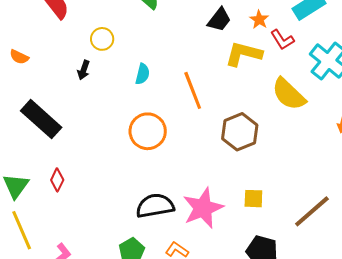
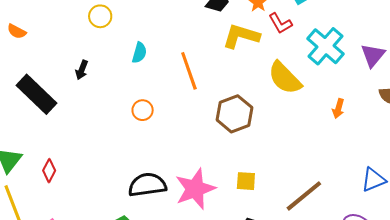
black arrow: (84, 70) -> (82, 70), moved
orange circle: (148, 131) -> (143, 110), size x0.6
red diamond: (57, 180) -> (49, 171), moved

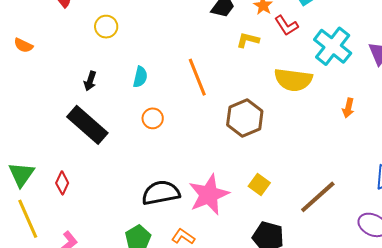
yellow L-shape: (241, 36) -> (248, 40), size x0.6
cyan semicircle: (139, 53) -> (140, 77), moved
yellow semicircle: (285, 78) -> (293, 80), turned -36
black rectangle: (36, 94) -> (87, 125), moved
yellow square: (246, 181) -> (259, 185), turned 35

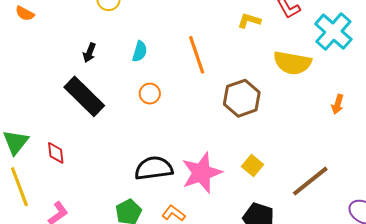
orange arrow: (348, 108) -> (338, 104), moved
red diamond: (62, 183) -> (56, 153), turned -35

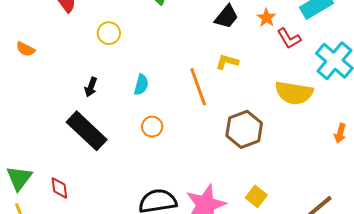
yellow L-shape: (249, 21) -> (227, 62), moved

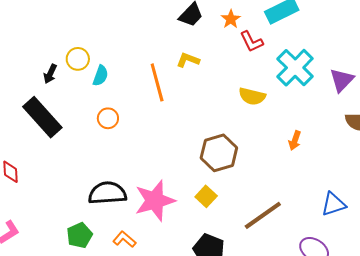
yellow circle: (109, 33) -> (78, 59), moved
yellow semicircle: (294, 93) -> (252, 96), size x0.7
brown hexagon: (244, 129) -> (219, 153), moved

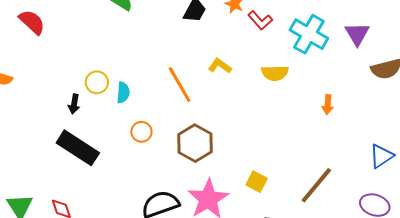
yellow L-shape: (188, 60) -> (220, 66), moved, turned 30
brown hexagon: (219, 153) -> (195, 143), moved

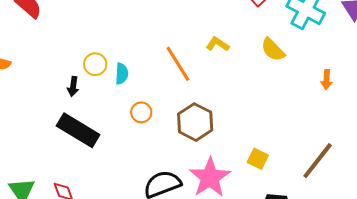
yellow semicircle: (275, 73) -> (273, 50), turned 48

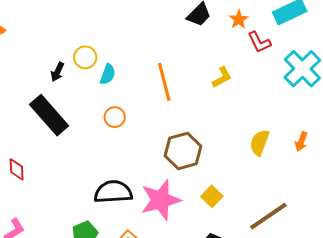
yellow L-shape: (218, 44) -> (222, 77), moved, turned 100
yellow semicircle: (273, 50) -> (259, 143), moved, turned 48
brown hexagon: (195, 122) -> (183, 151), moved

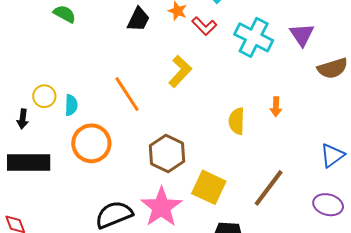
yellow L-shape: (222, 77) -> (180, 71), size x1.4
black rectangle: (49, 115) -> (29, 163), turned -30
orange circle: (115, 117) -> (91, 143), size x1.8
yellow square: (212, 196) -> (209, 187), size x1.6

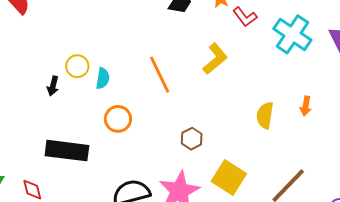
orange circle: (91, 143) -> (118, 119), size x0.7
brown hexagon: (167, 154) -> (192, 139), size x0.6
black rectangle: (29, 163) -> (67, 151), moved

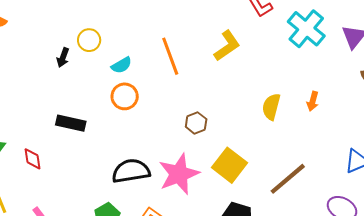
cyan semicircle: (103, 78) -> (122, 65), moved, turned 45
black rectangle: (67, 151) -> (71, 123), size x0.7

